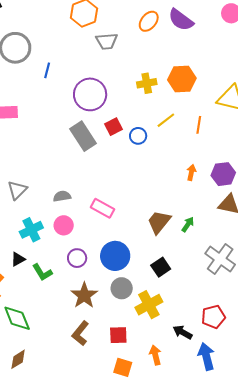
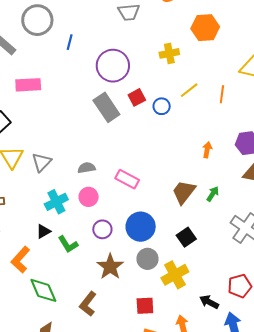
orange hexagon: (182, 79) -> (205, 28), moved
orange arrow: (191, 173) -> (207, 150), moved
brown L-shape: (80, 333) -> (88, 304), moved

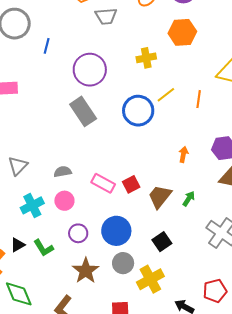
red square: (137, 97) -> (131, 184), moved
blue circle: (162, 106) -> (138, 111), size x1.8
black triangle: (43, 231) -> (18, 245), moved

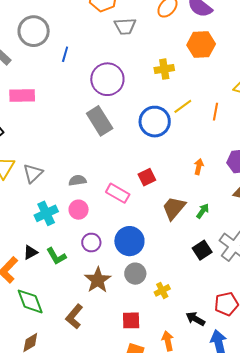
red square: (131, 184) -> (147, 177), moved
black square: (162, 242) -> (202, 250), moved
yellow cross: (150, 279) -> (162, 290), size x0.6

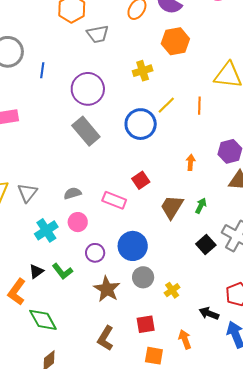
brown L-shape: (74, 317) -> (106, 338), moved

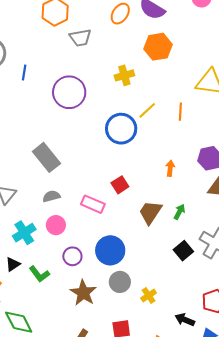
gray rectangle: (86, 131) -> (46, 157), moved
black triangle: (36, 271) -> (13, 264), moved

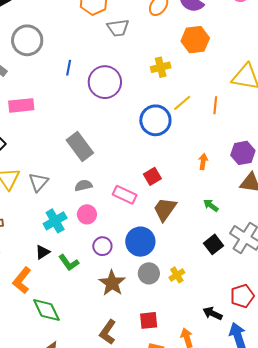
blue line: (24, 73) -> (69, 68), moved
brown trapezoid: (150, 212) -> (165, 209), moved
green arrow: (179, 212) -> (211, 205), turned -84
yellow cross: (149, 295) -> (177, 275), moved

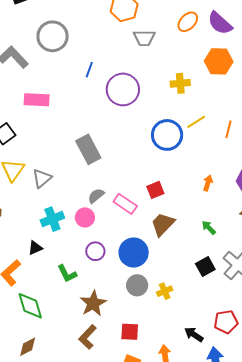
gray semicircle: (83, 185) -> (96, 196), moved, turned -36
green L-shape: (69, 263) -> (67, 274), moved
brown star: (112, 283) -> (93, 303), moved

